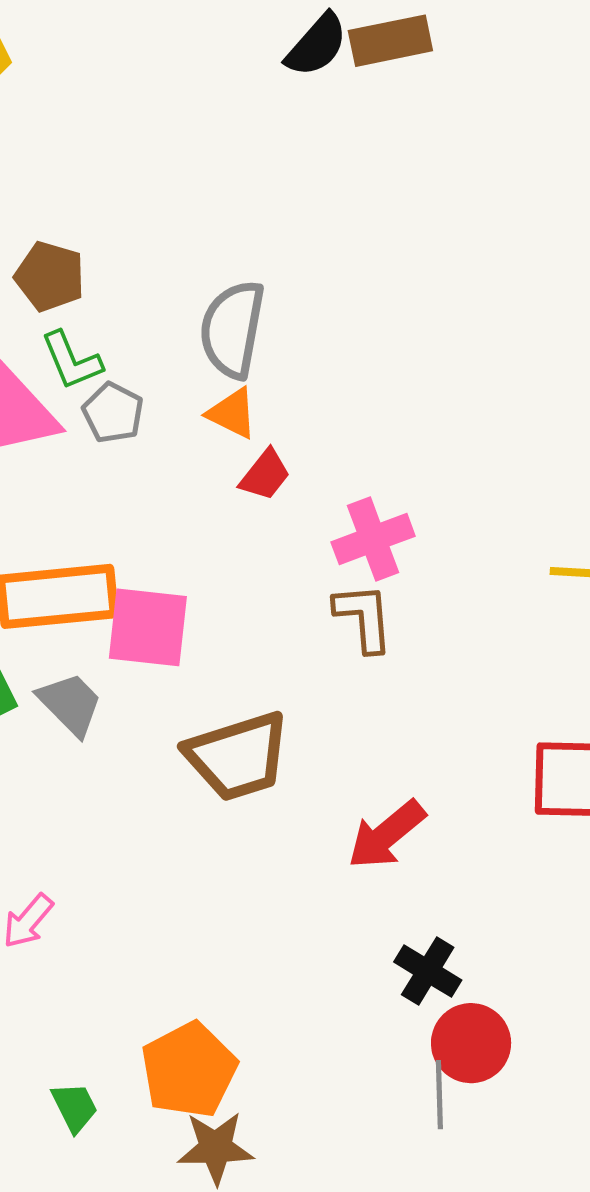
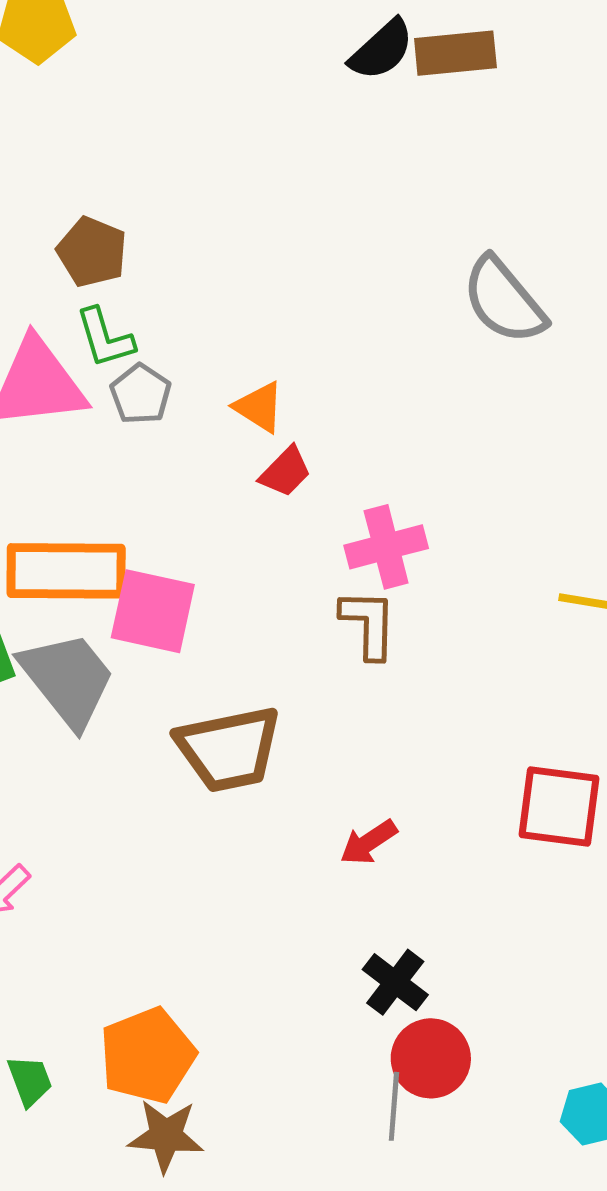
gray semicircle: (232, 329) -> (504, 300), moved, turned -56
gray trapezoid: (70, 704) -> (68, 679), size x1.5
red arrow: (386, 835) -> (369, 842), size x0.7

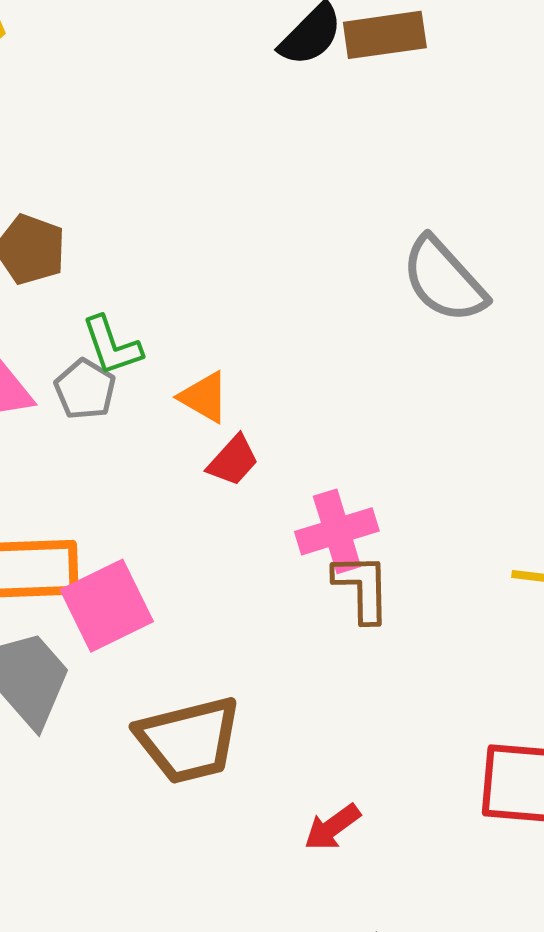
green L-shape: (105, 338) -> (112, 346), moved
pink square: (153, 611) -> (107, 606), turned -36
brown L-shape: (368, 624) -> (362, 588), moved

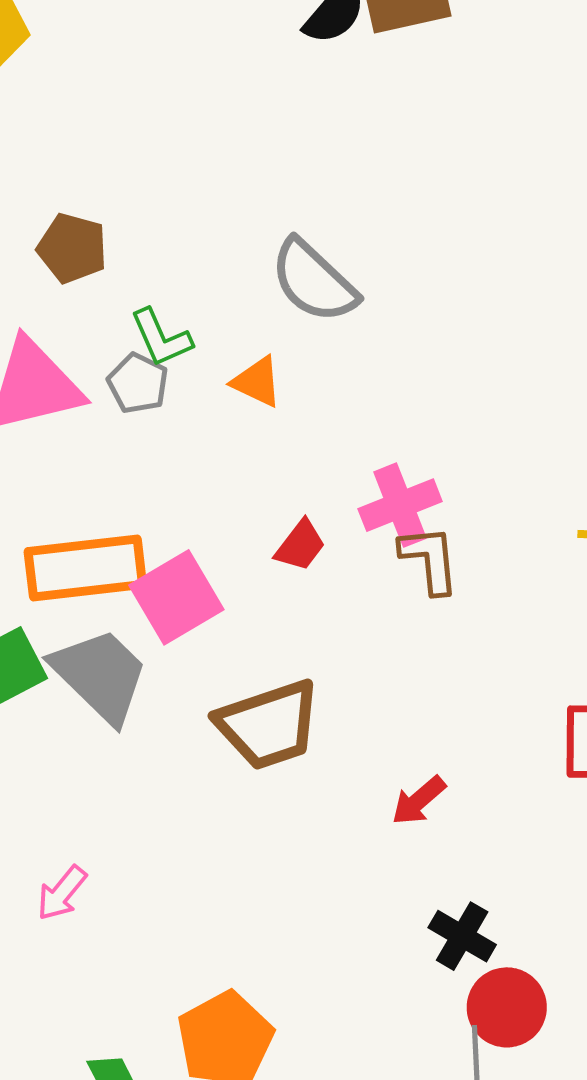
gray semicircle: (444, 280) -> (314, 281), moved
red trapezoid: (233, 461) -> (300, 545), moved

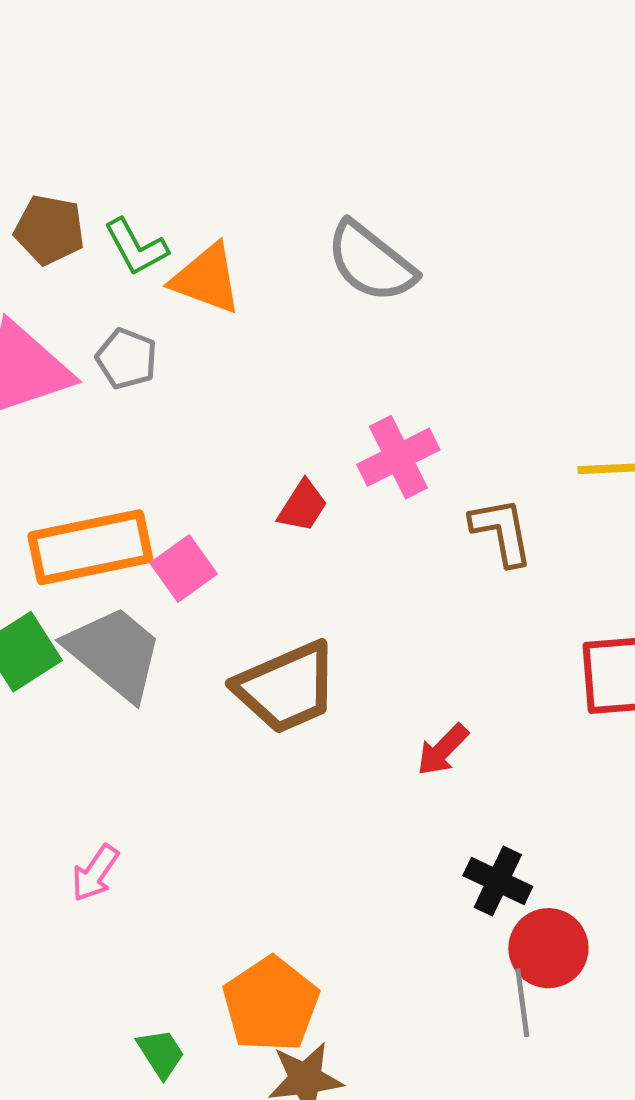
gray semicircle: (314, 281) -> (371, 262), moved
green L-shape: (161, 338) -> (136, 247), moved
orange triangle: (257, 382) -> (207, 279), moved, size x1.4
brown L-shape: (429, 559) -> (502, 531), moved
pink square: (176, 597) -> (184, 568), size x0.7

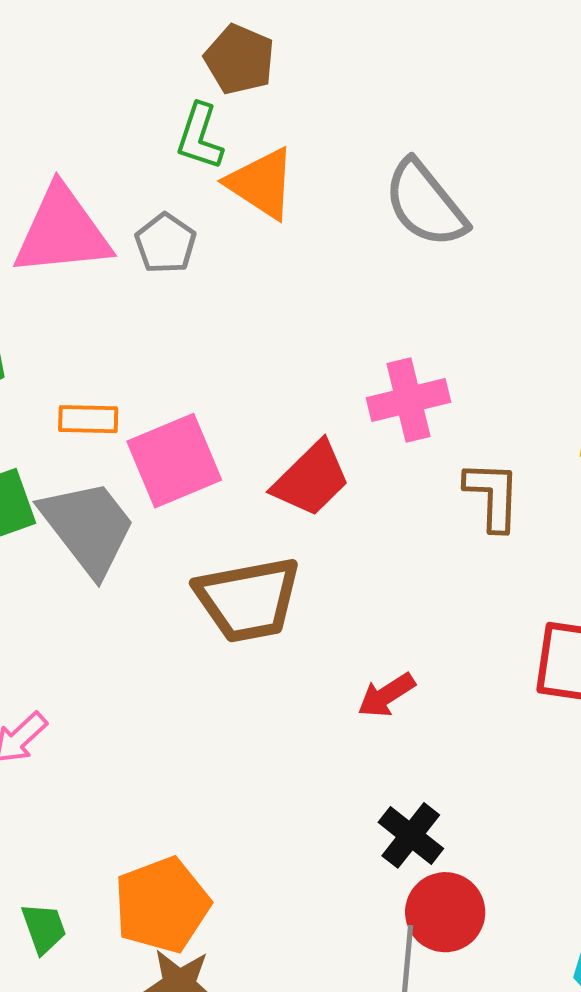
brown pentagon: (49, 230) -> (240, 59), moved
green L-shape: (136, 247) -> (200, 137), turned 34
red trapezoid: (303, 506) -> (311, 479), moved, size x1.5
orange rectangle: (90, 547) -> (88, 419), size x0.5
pink square: (184, 568) -> (174, 461), size x1.5

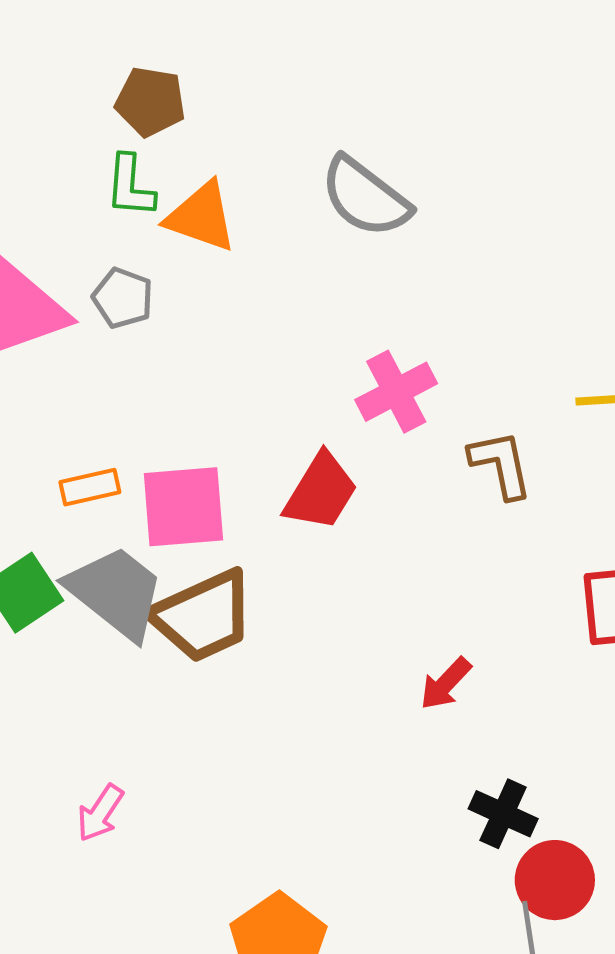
pink square: (174, 461) -> (183, 507), turned 32
brown trapezoid: (248, 600) -> (203, 616), moved

